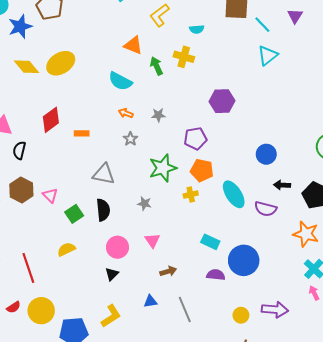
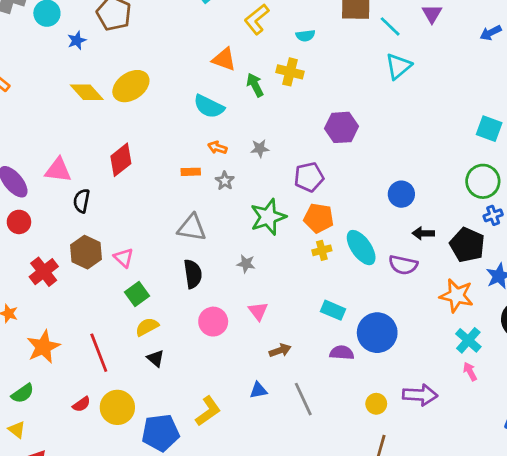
blue star: (20, 27) -> (77, 40), size x0.6
orange rectangle: (82, 133) -> (191, 172), moved
yellow cross: (191, 195) -> (322, 250), moved
green square: (74, 214) -> (137, 294), moved
black triangle: (112, 274) -> (156, 358), moved, turned -32

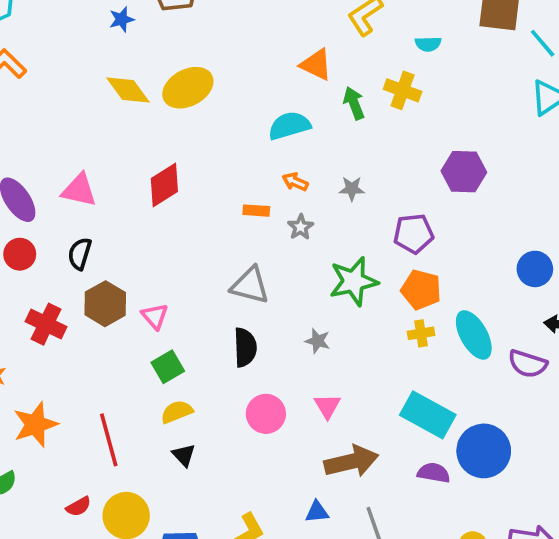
cyan semicircle: (209, 106) -> (289, 126), turned 132
black semicircle: (82, 201) -> (80, 254), moved
red cross: (44, 272) -> (46, 324), turned -32
cyan rectangle: (333, 310) -> (428, 415), size x1.6
brown arrow: (280, 350) -> (351, 461), size x1.8

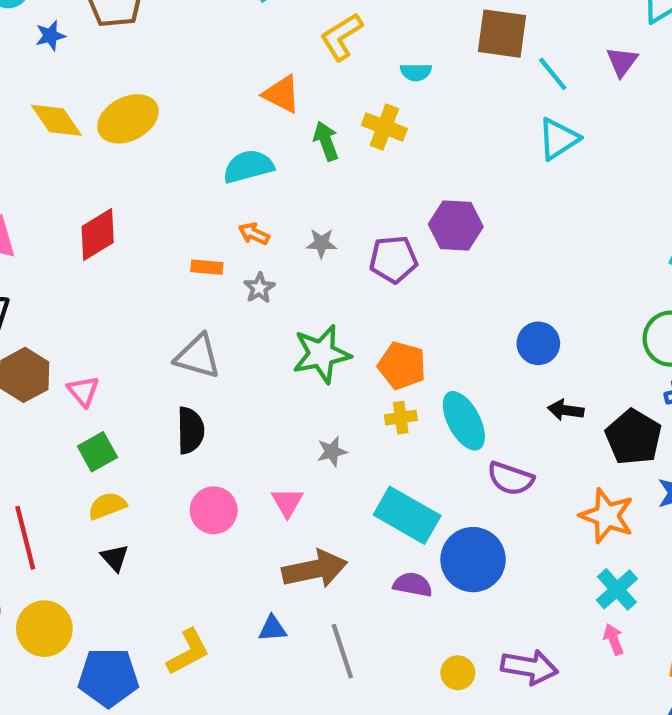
purple pentagon: (414, 234) -> (393, 259), moved
gray star: (318, 341) -> (332, 452), moved, turned -30
purple semicircle: (528, 364) -> (511, 479), moved

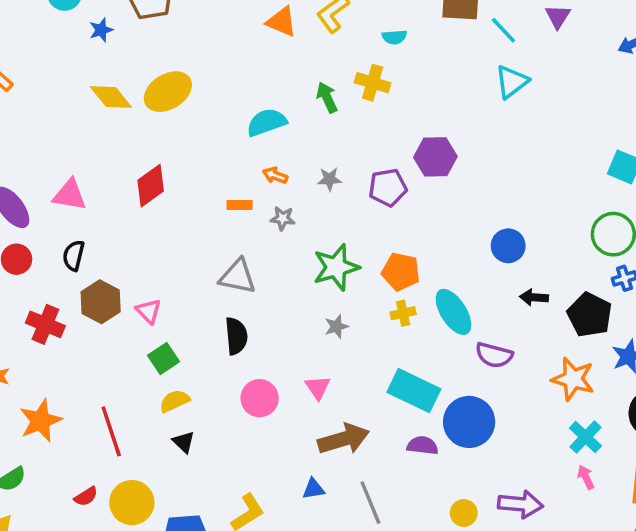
orange triangle: (282, 94) -> (281, 22), moved
gray star: (259, 288) -> (283, 218), turned -30
gray star: (332, 452) -> (336, 326), moved

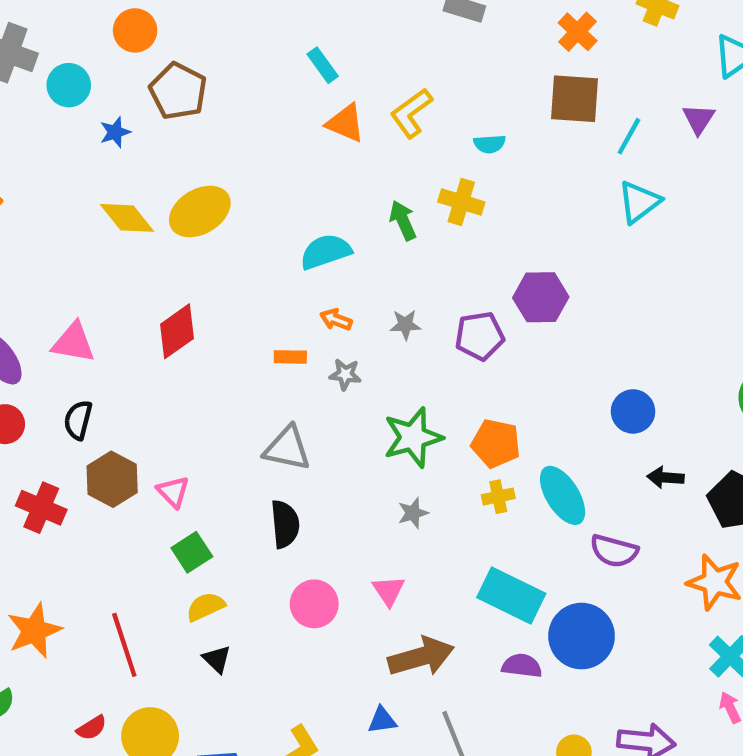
cyan line: (503, 30) -> (629, 136), turned 72

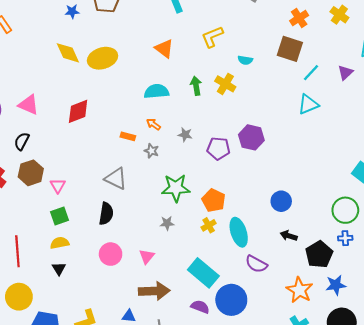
orange triangle: (345, 123) -> (164, 49), moved
yellow cross: (498, 497) -> (209, 225), turned -32

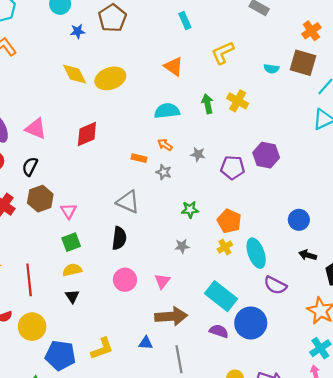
cyan semicircle: (245, 60) -> (271, 69), moved
green star: (176, 188) -> (190, 210), size x0.6

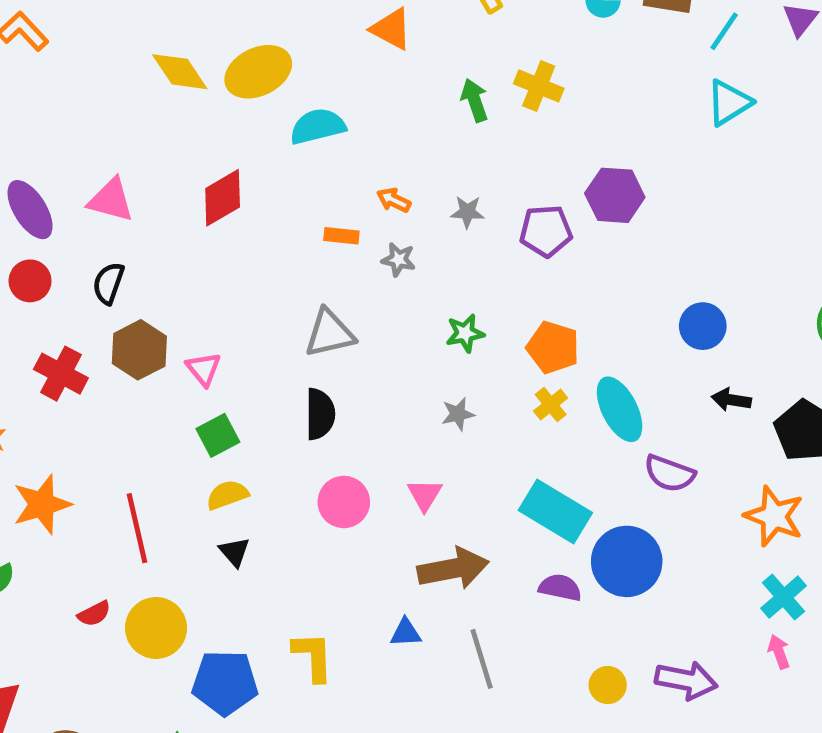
cyan semicircle: (167, 111) -> (318, 126), moved
gray triangle: (128, 202) -> (330, 333), turned -30
yellow L-shape: (102, 349) -> (313, 656), turned -65

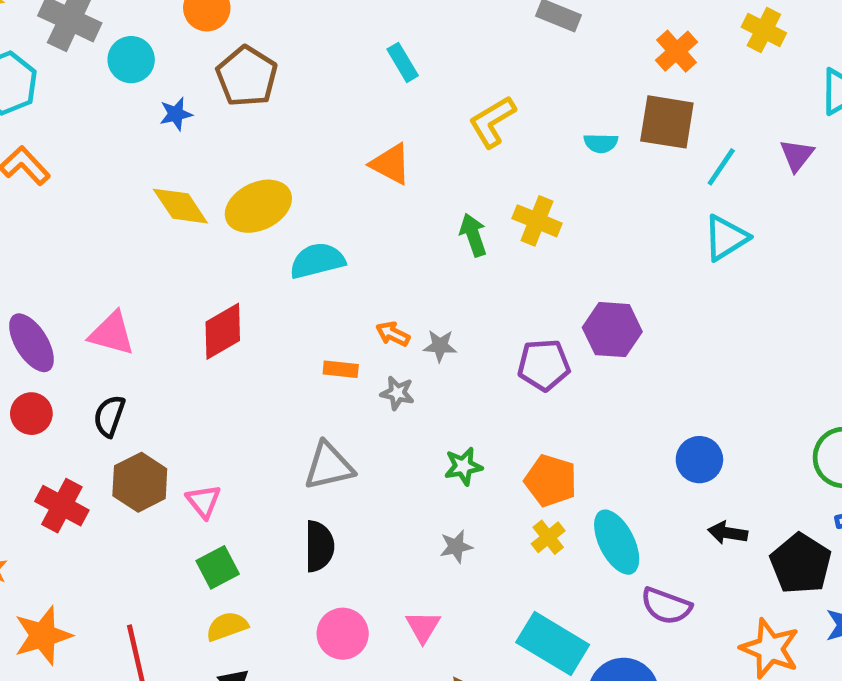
gray star: (467, 212) -> (440, 346), moved

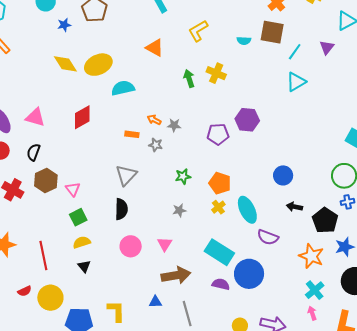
gray triangle: (329, 466) -> (126, 175), turned -35

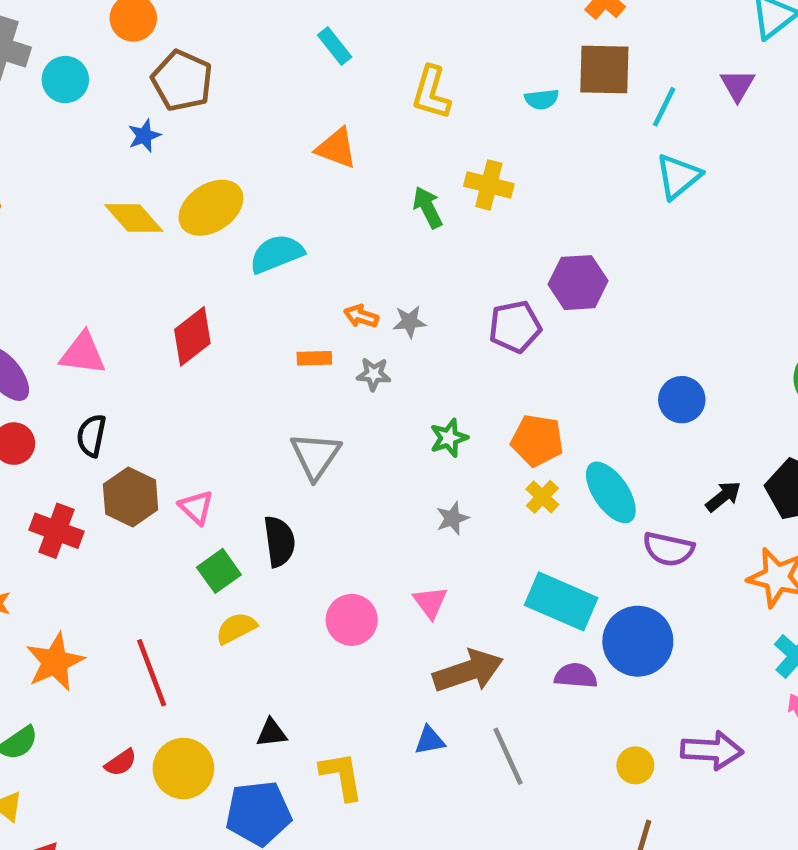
blue star: (64, 25) -> (144, 136), moved
yellow L-shape: (198, 31) -> (431, 93), turned -35
black arrow: (294, 207) -> (723, 496), moved, turned 140
black semicircle: (121, 209) -> (279, 541), moved
black triangle: (84, 266) -> (272, 733), moved, turned -48

